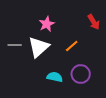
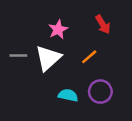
red arrow: (94, 22) -> (103, 24), moved

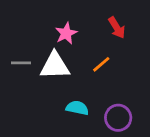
white triangle: (48, 58) -> (55, 66), turned 40
purple circle: (100, 92) -> (118, 118), moved

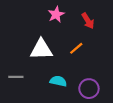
pink star: (66, 33) -> (56, 14), moved
gray line: (21, 63) -> (16, 77), moved

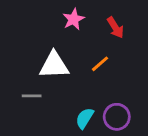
gray line: (16, 77) -> (32, 96), moved
cyan semicircle: (58, 81) -> (85, 118), moved, turned -70

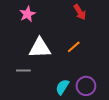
pink star: (74, 19) -> (27, 14), moved
red arrow: (115, 28) -> (80, 12), moved

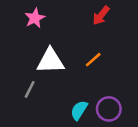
red arrow: (80, 12) -> (101, 15), turned 70
gray line: (23, 71) -> (30, 89), turned -64

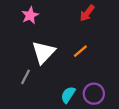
white triangle: (50, 61) -> (43, 52), turned -45

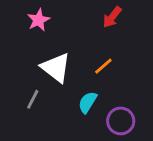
white triangle: (43, 52) -> (56, 68), turned -35
cyan semicircle: (68, 95) -> (88, 102), moved

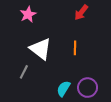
orange line: (103, 66) -> (75, 48), turned -48
cyan semicircle: (88, 102) -> (63, 89), moved

